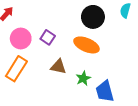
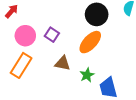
orange ellipse: (86, 45) -> (90, 42), turned -70

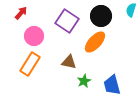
purple square: (52, 35) -> (67, 21), moved, size x1.6
green star: (87, 75) -> (84, 81), moved

